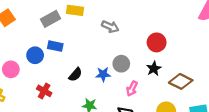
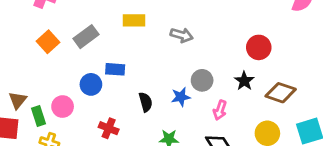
gray rectangle: (50, 19) -> (86, 37), moved
red circle: (157, 42) -> (259, 47), moved
black semicircle: (75, 75) -> (146, 102), turned -48

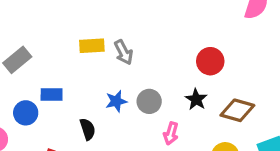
yellow rectangle: (134, 20) -> (92, 46), moved
gray arrow: (182, 35) -> (124, 52), turned 50
blue star: (181, 97) -> (116, 101), moved

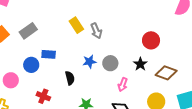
yellow rectangle: (92, 46) -> (76, 25), turned 56

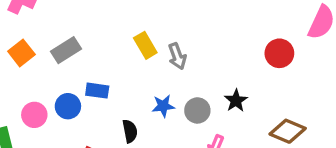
red circle: (151, 40) -> (279, 53), moved
black star: (140, 64) -> (236, 101), moved
pink circle: (11, 80) -> (34, 115), moved

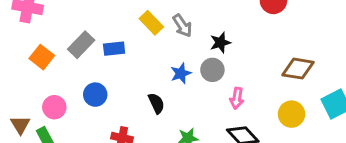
blue rectangle: (97, 91) -> (114, 49), moved
black star: (236, 101) -> (220, 43), moved, turned 30
pink circle: (34, 115) -> (54, 107), moved

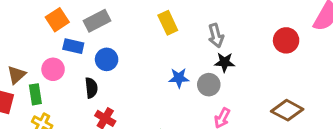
gray arrow: (182, 26) -> (216, 36), moved
blue rectangle: (114, 49) -> (73, 46), moved
blue circle: (95, 95) -> (107, 59), moved
black semicircle: (156, 103) -> (91, 88), moved

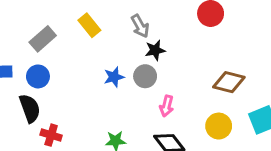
gray rectangle: (97, 21) -> (43, 39), moved
black semicircle: (91, 88) -> (30, 108), size x1.4

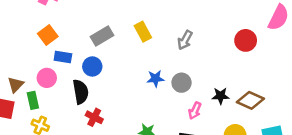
gray arrow: (140, 26) -> (185, 40), turned 48
black star: (155, 50) -> (221, 96), moved

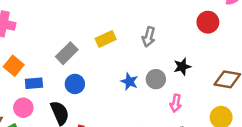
yellow rectangle: (143, 32) -> (106, 39), turned -72
blue circle: (92, 66) -> (75, 84), moved
blue star: (155, 79) -> (129, 82), turned -30
black star: (221, 96) -> (182, 67), moved

